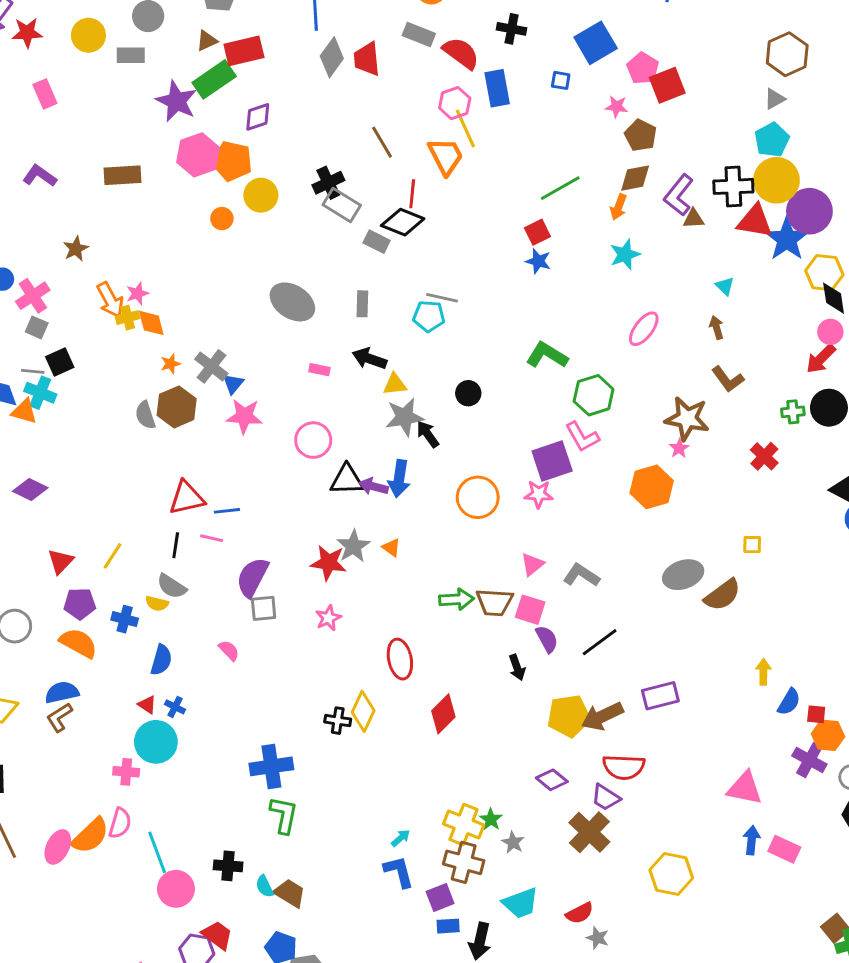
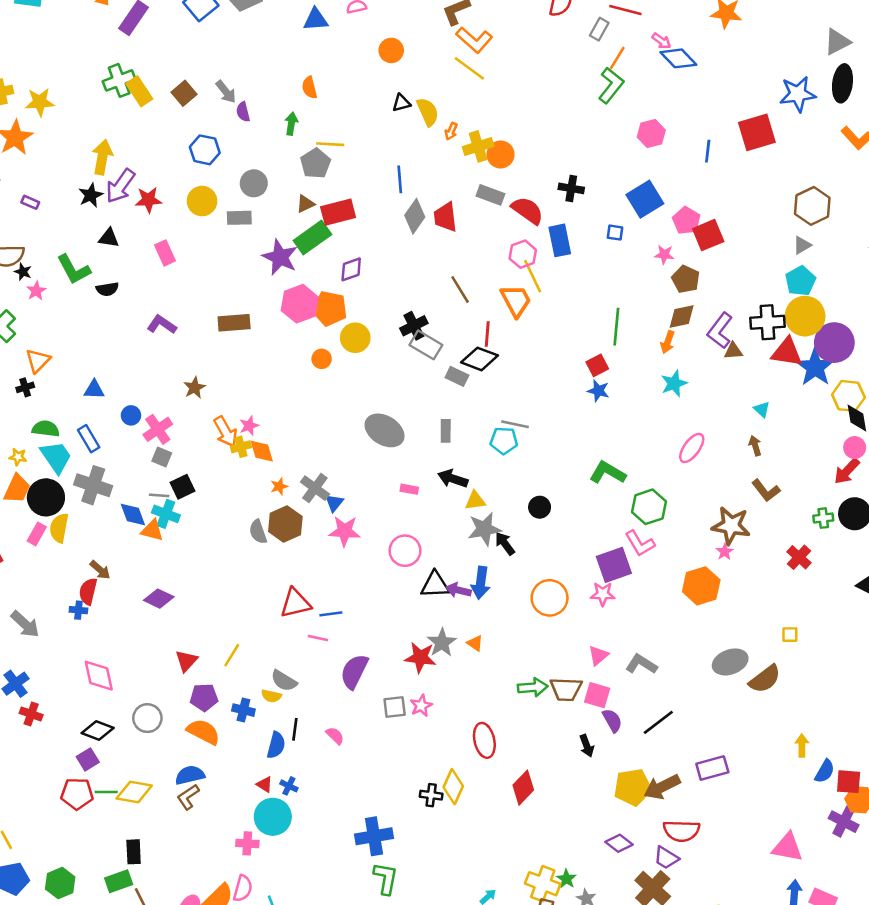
green line: (560, 188) -> (616, 327), turned -54
black line: (176, 545) -> (295, 729), moved
gray square: (264, 608) -> (395, 707), moved
red square: (816, 714) -> (849, 782), size x1.5

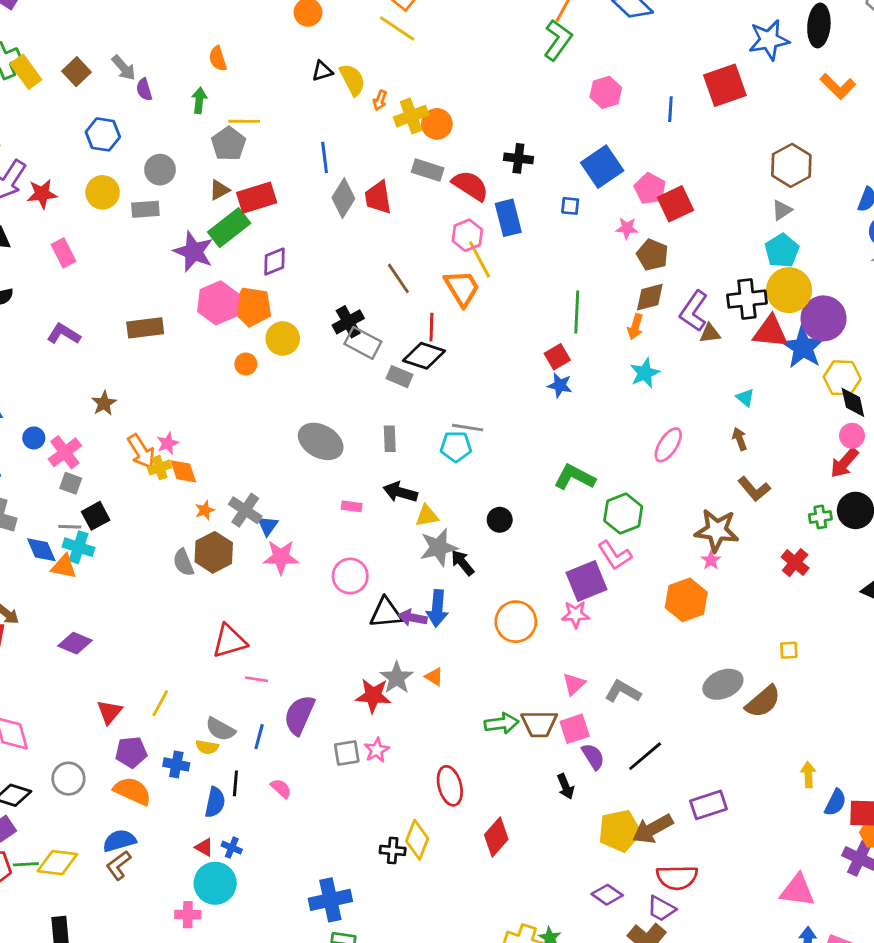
blue line: (331, 614) -> (259, 737), moved, turned -65
pink square: (597, 695) -> (575, 729), turned -32

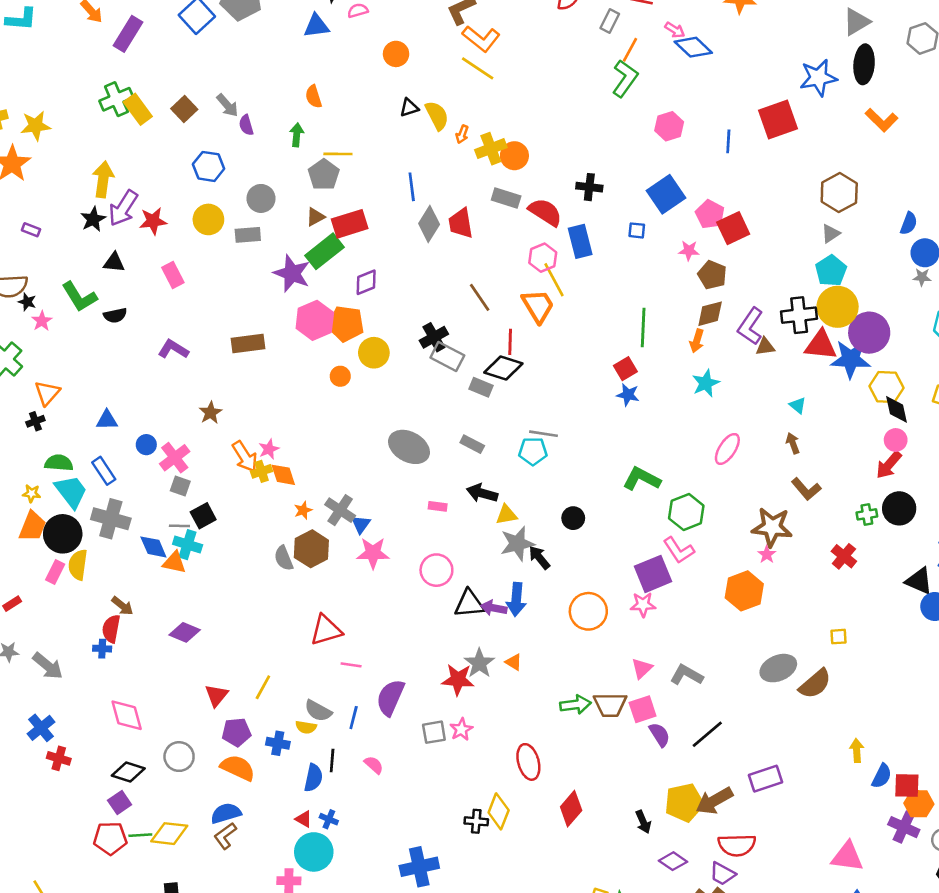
blue star: (803, 347) -> (851, 359), turned -30
gray rectangle: (390, 439) -> (472, 444), turned -60
black arrow: (566, 786) -> (643, 822), moved

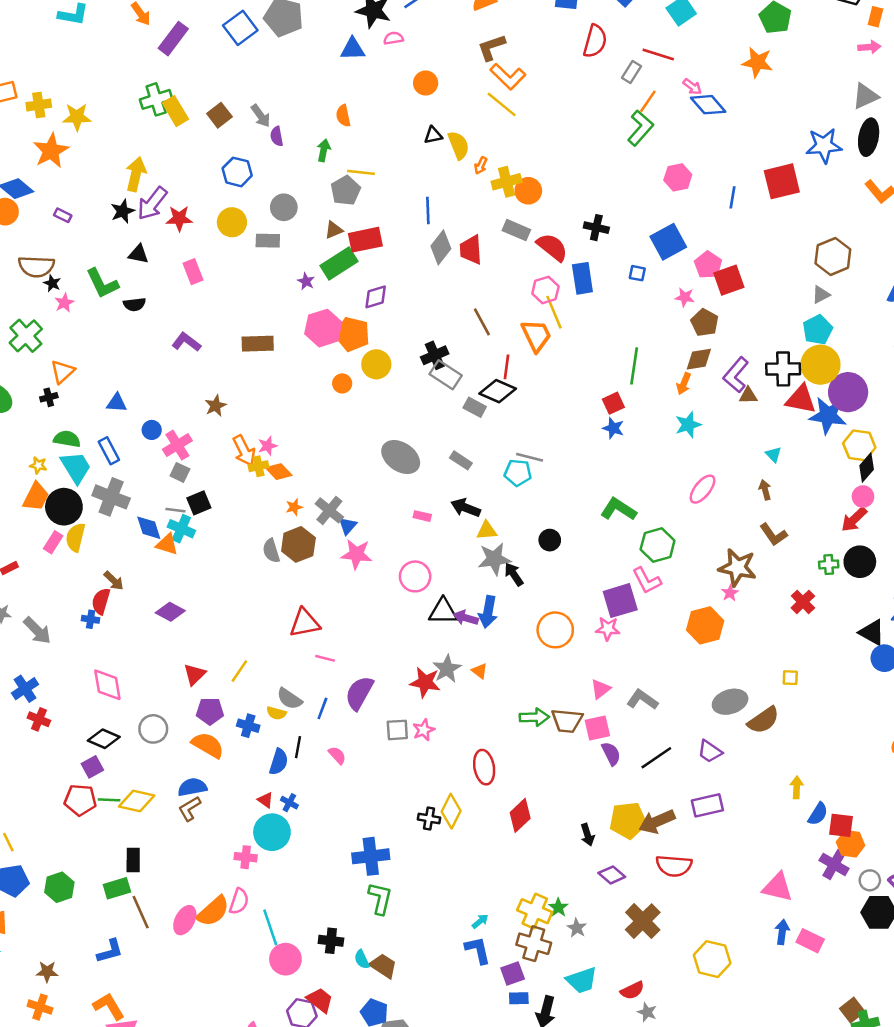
purple star: (292, 273) -> (306, 281), size x0.5
black diamond: (896, 409) -> (867, 468), turned 48
orange diamond: (283, 475) -> (279, 472), turned -30
purple trapezoid: (722, 874) -> (710, 751), moved

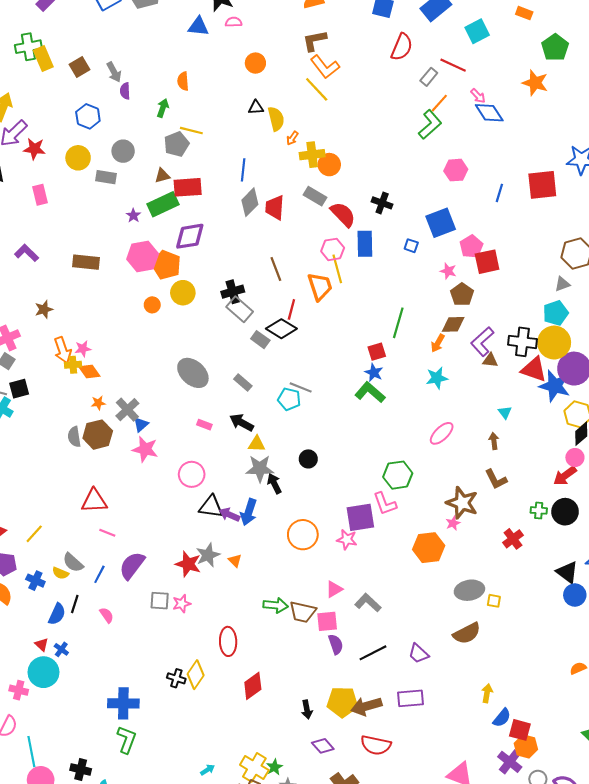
purple diamond: (376, 297) -> (190, 236), size x1.4
green L-shape: (618, 509) -> (370, 392), moved
gray ellipse: (730, 702) -> (469, 590), moved

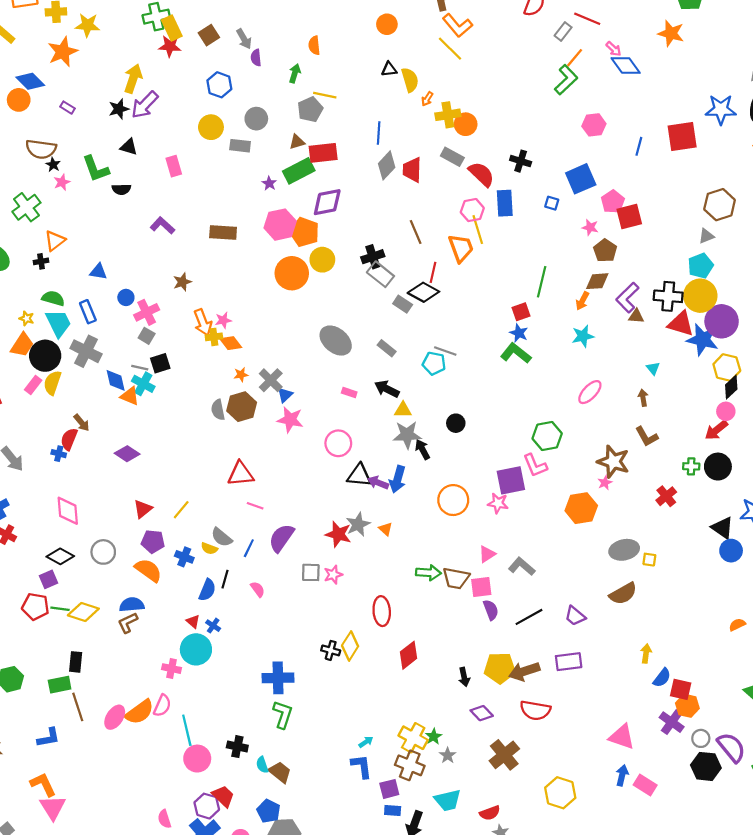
red star: (34, 149) -> (170, 46), moved
orange circle: (152, 305) -> (292, 273), size x2.0

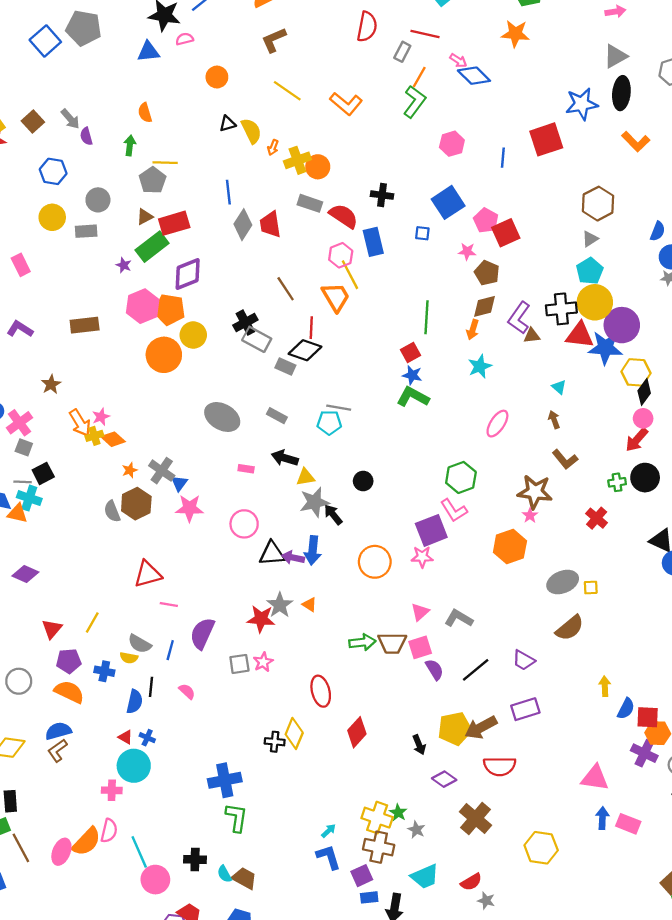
orange L-shape: (457, 25) -> (346, 104), moved

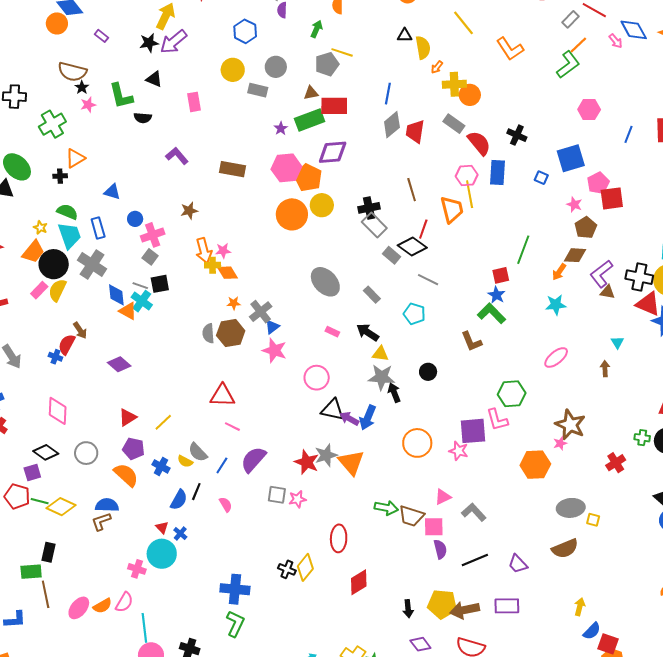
blue diamond: (474, 76) -> (634, 30), moved
gray line: (339, 408) -> (428, 280), moved
brown L-shape: (565, 459) -> (472, 341), moved
orange triangle: (309, 605) -> (351, 462), size x2.0
orange semicircle: (86, 842) -> (102, 606), size x0.7

